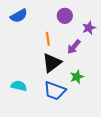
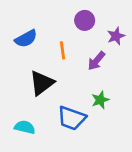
blue semicircle: (19, 16) -> (26, 39), moved
black triangle: (52, 63) -> (42, 83), moved
cyan semicircle: (19, 86) -> (25, 127), moved

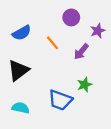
orange line: (62, 50) -> (53, 43), turned -32
black triangle: (42, 83) -> (18, 70), moved

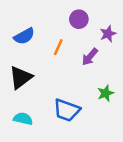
orange line: (53, 43) -> (58, 47), turned 64
green star: (84, 85) -> (106, 93), moved

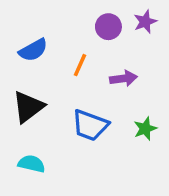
purple star: (108, 34) -> (145, 22), moved
purple arrow: (90, 57) -> (123, 78), turned -138
blue trapezoid: (67, 110) -> (90, 125), moved

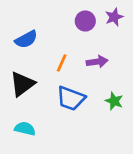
orange line: (80, 65) -> (62, 63), moved
green star: (145, 129) -> (114, 101), turned -30

